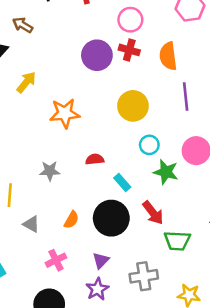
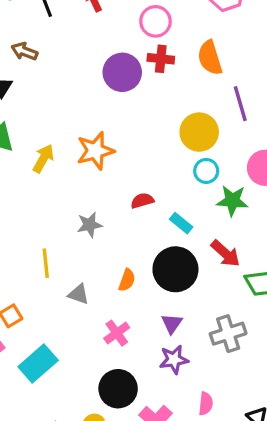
yellow arrow: (26, 82) -> (43, 158), moved
yellow circle: (133, 106) -> (199, 132), moved
purple star: (97, 289) -> (174, 359), turned 30

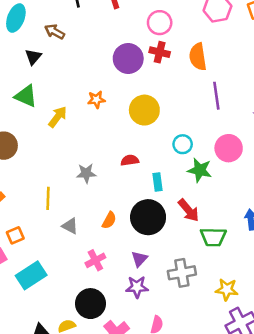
yellow circle: (199, 132) -> (144, 110), moved
orange star: (95, 151) -> (96, 100), moved, size x0.6
cyan rectangle: (181, 223) -> (157, 182), turned 36

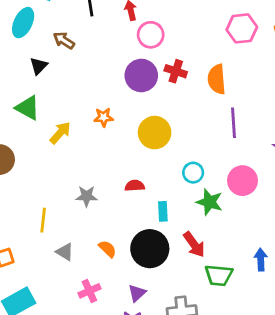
pink circle: (160, 23) -> (151, 35), moved
orange semicircle: (109, 220) -> (108, 249), turned -78

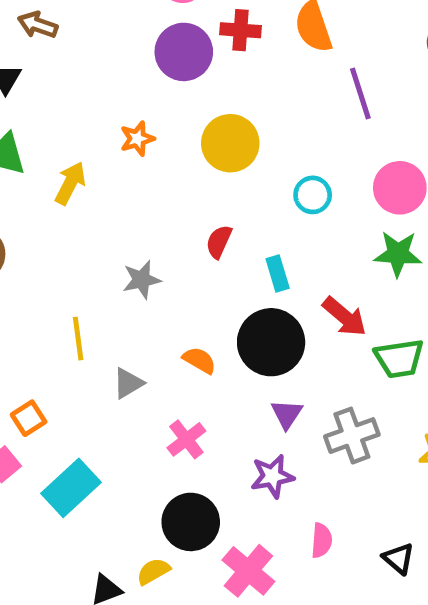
red semicircle: (135, 186) -> (219, 242), turned -48
green star: (209, 202) -> (398, 254), moved
gray triangle: (65, 252) -> (128, 383), turned -48
purple triangle: (137, 293) -> (287, 414), moved

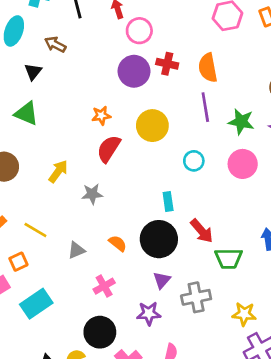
purple line: (360, 93) -> (205, 107), moved
yellow arrow: (70, 183) -> (58, 171), moved
red semicircle: (219, 242) -> (109, 149), moved, size x1.5
green star: (398, 254) -> (241, 122), moved
yellow line: (78, 339) -> (35, 230), moved, turned -60

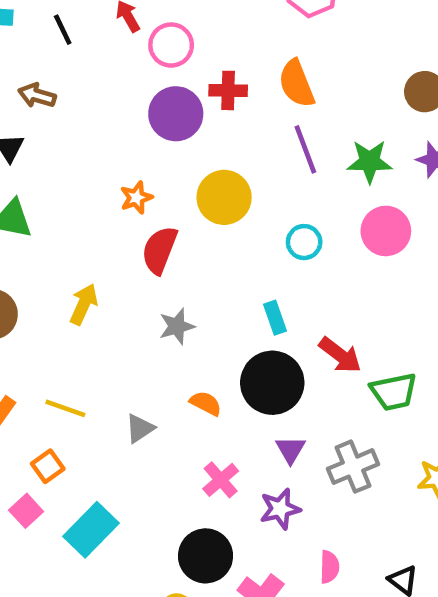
gray star: (92, 194) -> (177, 326), moved
pink cross: (104, 286) -> (221, 480), moved

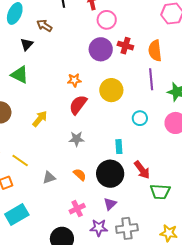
gray cross: (353, 467) -> (127, 228), moved

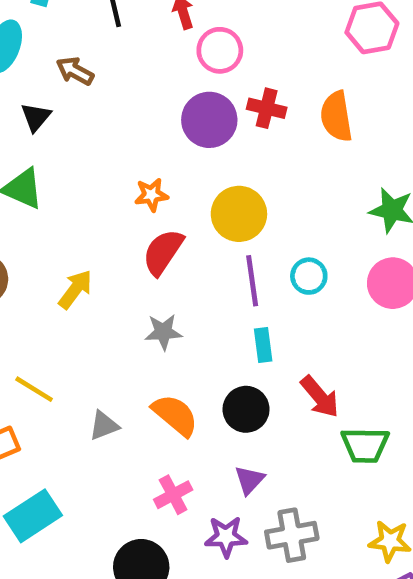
purple line: (151, 79) -> (252, 281), moved
black circle: (110, 174) -> (246, 409), size x0.7
orange semicircle: (80, 175) -> (175, 415), size x1.5

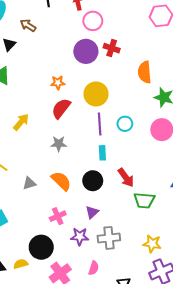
orange semicircle: (336, 116) -> (145, 72), moved

